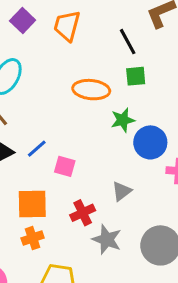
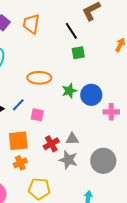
orange ellipse: (91, 90) -> (39, 78), moved
green star: (123, 120) -> (69, 91), moved
gray triangle: (122, 191) -> (72, 139), moved, turned 40

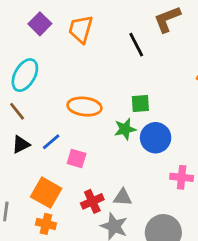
green square: (78, 53) -> (140, 103), moved
pink cross: (111, 112) -> (182, 177), moved
orange square: (18, 141) -> (46, 193), turned 30
orange cross: (20, 163) -> (46, 224), turned 32

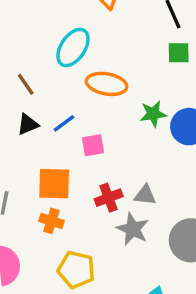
cyan ellipse: (25, 75) -> (73, 47), moved
green square: (140, 103) -> (179, 53), moved
pink square: (77, 159) -> (93, 145), turned -30
orange square: (46, 193) -> (54, 184), turned -32

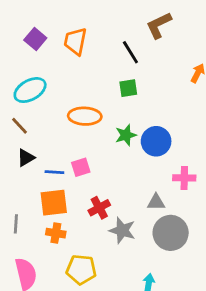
cyan ellipse: (73, 47) -> (30, 90), moved, turned 36
green square: (179, 53) -> (128, 88), moved
blue line: (64, 123) -> (54, 172), moved, turned 48
gray triangle: (145, 195) -> (156, 202), moved

